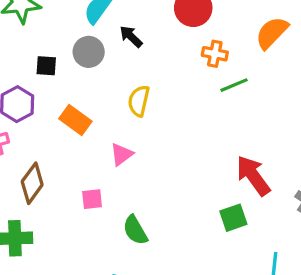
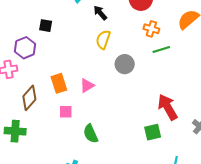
gray circle: (89, 52) -> (125, 64), moved
yellow semicircle: (139, 101) -> (103, 40), moved
orange rectangle: (75, 120) -> (59, 83), moved, turned 30

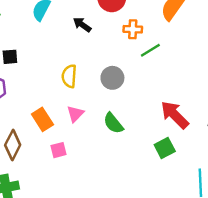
black arrow: (100, 13) -> (82, 25), moved
yellow semicircle: (103, 40) -> (69, 76), moved
green semicircle: (91, 134) -> (113, 123), moved

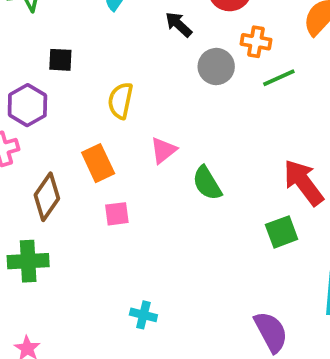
yellow semicircle: (69, 76) -> (120, 101), moved
gray circle: (112, 78) -> (216, 67), moved
pink triangle: (75, 114) -> (163, 150), moved

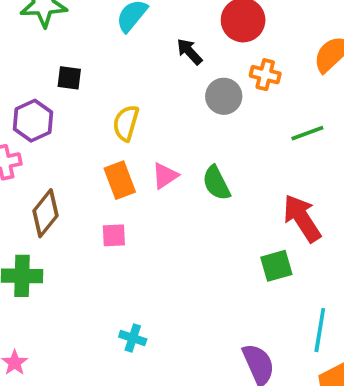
green line: (279, 78) -> (307, 133), moved
orange rectangle: (98, 163) -> (120, 180), moved
green semicircle: (207, 183) -> (216, 183), moved

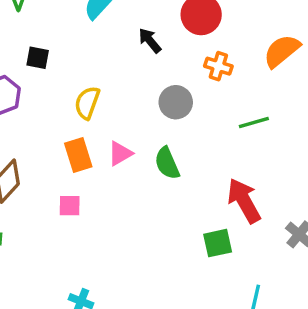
gray circle: (224, 96) -> (176, 102), moved

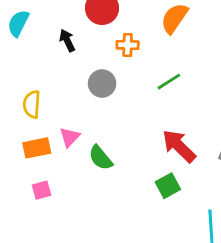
black arrow: (150, 41) -> (67, 40), turned 30
orange rectangle: (78, 155) -> (37, 148), turned -68
green semicircle: (167, 163) -> (101, 158), moved

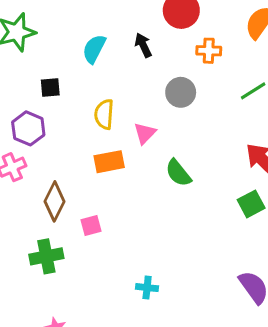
cyan semicircle: (18, 23) -> (94, 49), moved
pink triangle: (70, 137) -> (145, 133), moved
pink square: (42, 190) -> (91, 225), moved

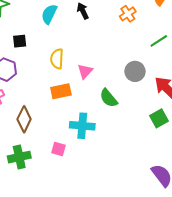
orange cross: (209, 51) -> (128, 14), turned -35
gray circle: (181, 92) -> (135, 71), moved
pink square: (91, 225) -> (59, 149), moved, turned 32
cyan cross: (147, 288) -> (82, 126), moved, size x1.6

